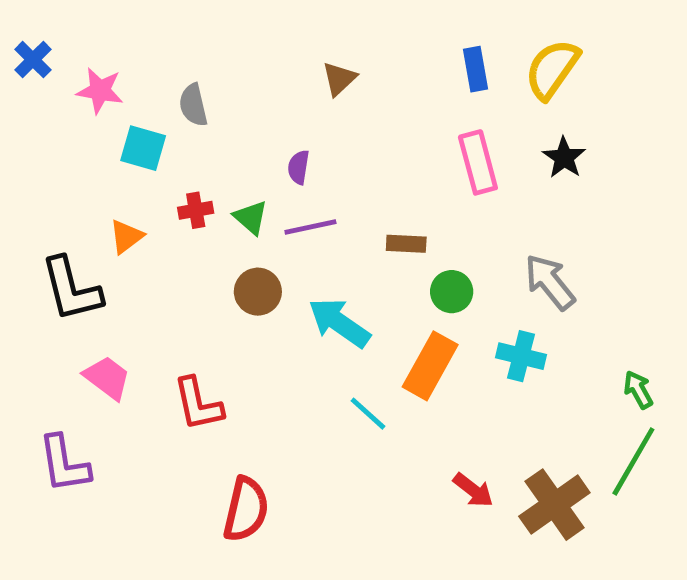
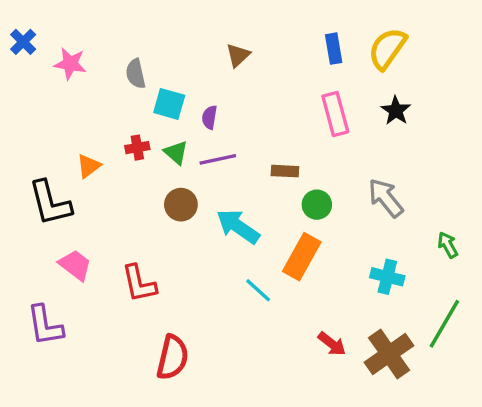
cyan square: (143, 148) -> (169, 104), moved
cyan cross: (521, 356) -> (387, 277), moved
green arrow: (638, 390) -> (448, 245), moved

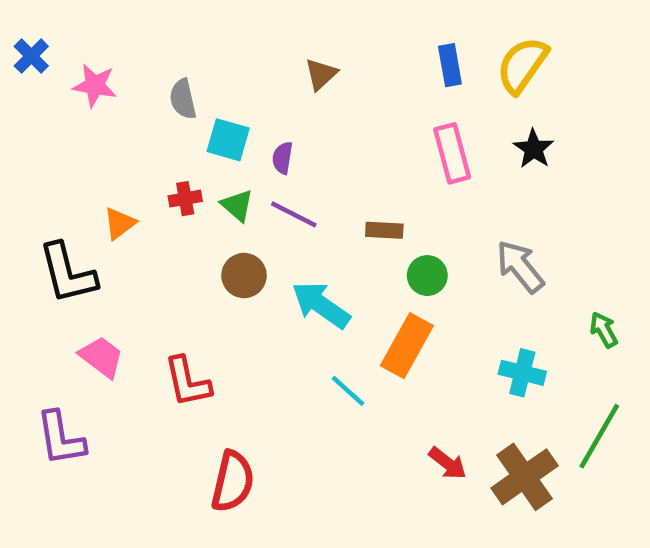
purple line: (218, 159) -> (294, 214), turned 39

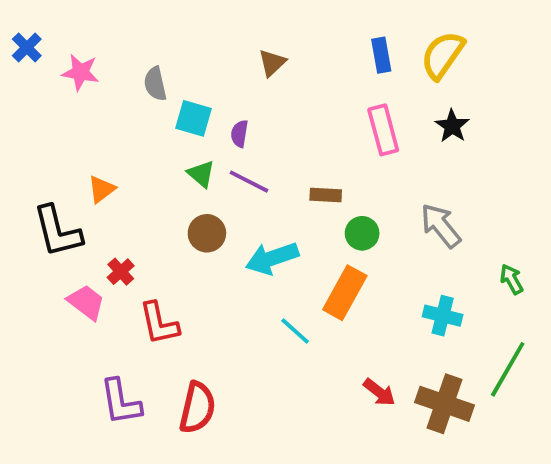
red cross: (185, 199) -> (121, 272), moved, turned -32
cyan arrow: (321, 305) -> (272, 258), turned -54
purple L-shape: (61, 438) -> (121, 402), moved
brown cross: (525, 477) -> (444, 404), turned -36

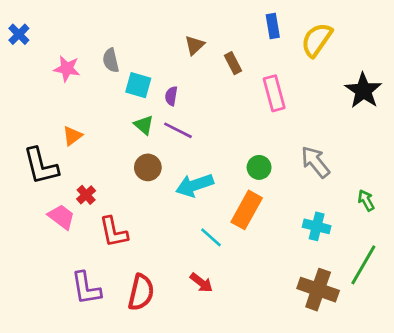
blue rectangle: (381, 55) -> (273, 26), moved
pink star: (80, 72) -> (67, 69), moved
black star: (452, 126) -> (363, 91), moved, size x1.5
brown rectangle: (326, 195) -> (233, 63), moved, turned 60
red arrow: (379, 392) -> (201, 283), moved

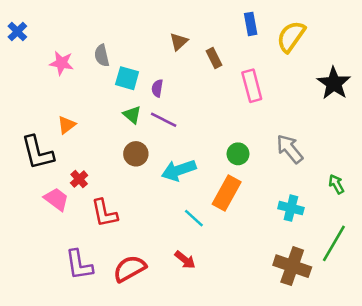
red semicircle: (141, 292) -> (130, 269), turned -132

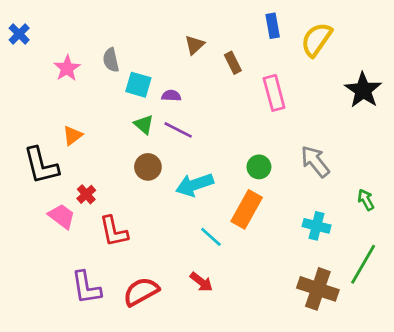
pink star: (61, 63) -> (67, 68), turned 30
purple semicircle: (157, 88) -> (171, 96), turned 84

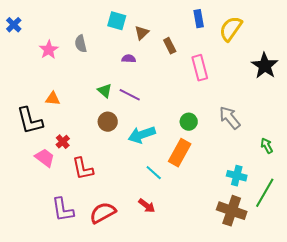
cyan square: (138, 85) -> (117, 21), moved
purple semicircle: (171, 96) -> (129, 59), moved
orange triangle: (73, 135) -> (53, 99), turned 42
cyan cross: (317, 226) -> (237, 176), moved

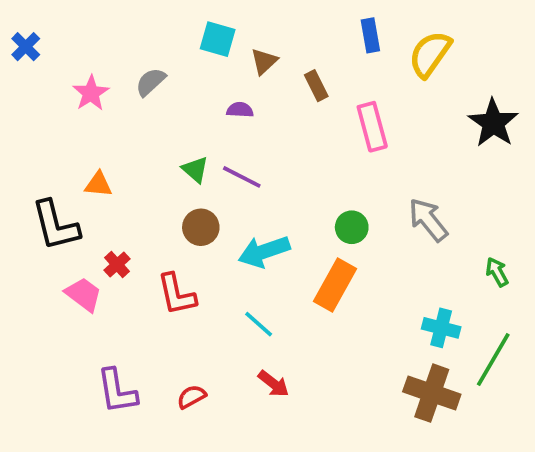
gray semicircle: (81, 44) -> (151, 82), turned 60
red L-shape: (83, 169) -> (177, 294), moved
cyan line: (154, 173) -> (259, 324), moved
red semicircle: (103, 213) -> (192, 397), size x0.6

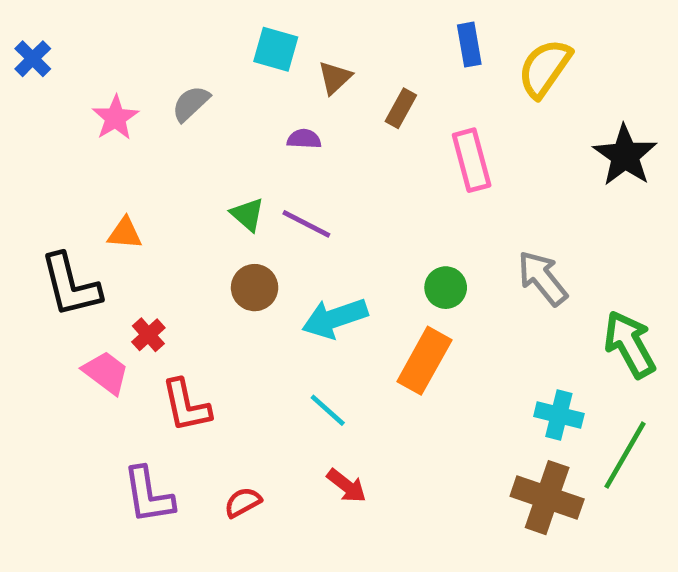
brown rectangle: (316, 86) -> (401, 108), turned 56
green arrow: (497, 272) -> (630, 344), size x1.8
red L-shape: (177, 294) -> (186, 406), moved

